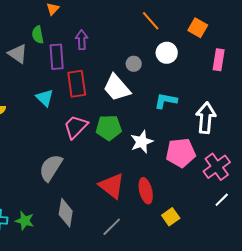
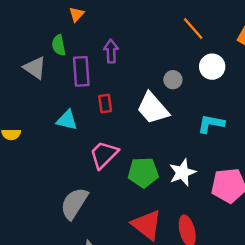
red rectangle: (77, 84) -> (105, 103), size x0.6
cyan triangle: (45, 98) -> (67, 120), turned -30
green pentagon: (109, 128) -> (143, 172), moved

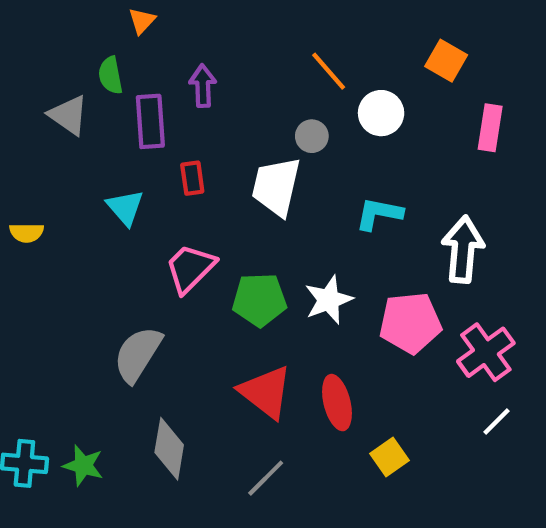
orange line: (193, 29) -> (329, 71), moved
white trapezoid: (153, 108) -> (276, 186), turned 54
cyan triangle: (67, 120) -> (125, 207), turned 35

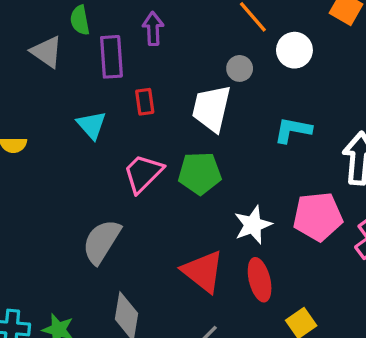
green pentagon: (259, 300) -> (200, 173), moved
white star: (329, 300) -> (253, 225), moved

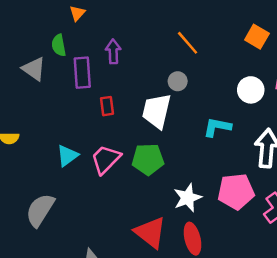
white circle: (294, 50) -> (251, 90), moved
cyan triangle: (92, 125) -> (67, 156), moved, turned 35
gray semicircle: (102, 241) -> (40, 210), moved

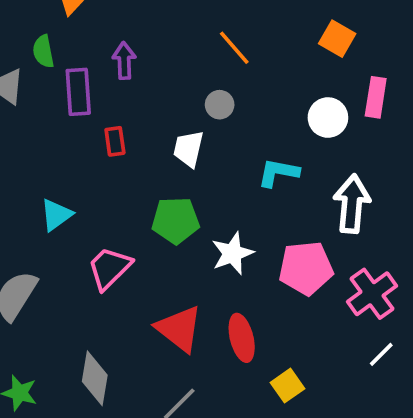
white trapezoid: (157, 111) -> (188, 149), size x0.7
pink trapezoid: (106, 159) -> (109, 268), moved
white star: (188, 198) -> (232, 253), moved

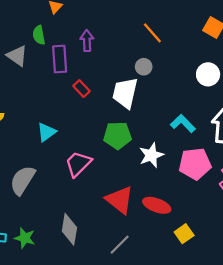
red rectangle: (115, 141) -> (81, 89), turned -35
white trapezoid: (188, 149) -> (125, 93), size x1.4
cyan L-shape: (278, 173) -> (183, 123), moved, turned 35
red ellipse: (242, 338) -> (157, 205), turned -56

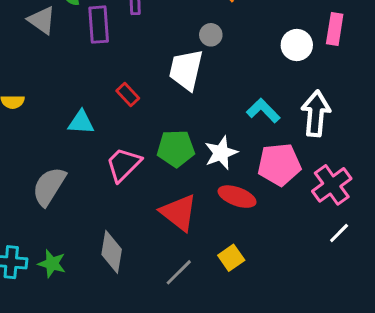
red rectangle: (81, 89) -> (128, 95), moved
cyan triangle: (47, 132) -> (81, 122), turned 40
green pentagon: (117, 135) -> (176, 148), moved
red ellipse: (157, 205) -> (237, 197), moved
yellow square: (184, 234) -> (231, 258), moved

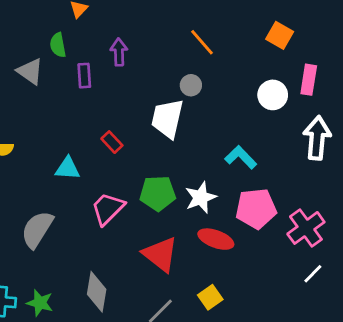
purple rectangle: (99, 25) -> (84, 76), size x0.7
white arrow: (316, 113) -> (317, 138), moved

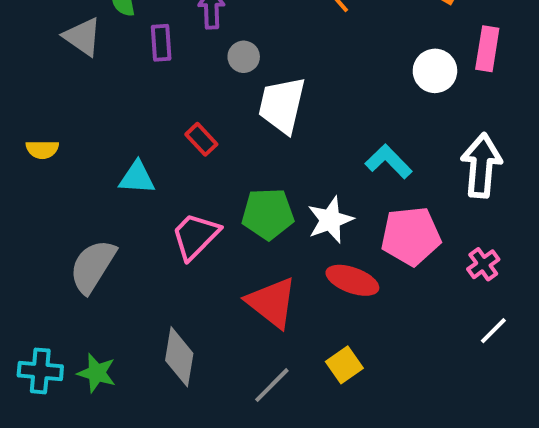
gray circle: (191, 85) -> (244, 57), moved
white arrow: (317, 138) -> (481, 166), moved
pink cross: (306, 228) -> (483, 264), size x0.6

